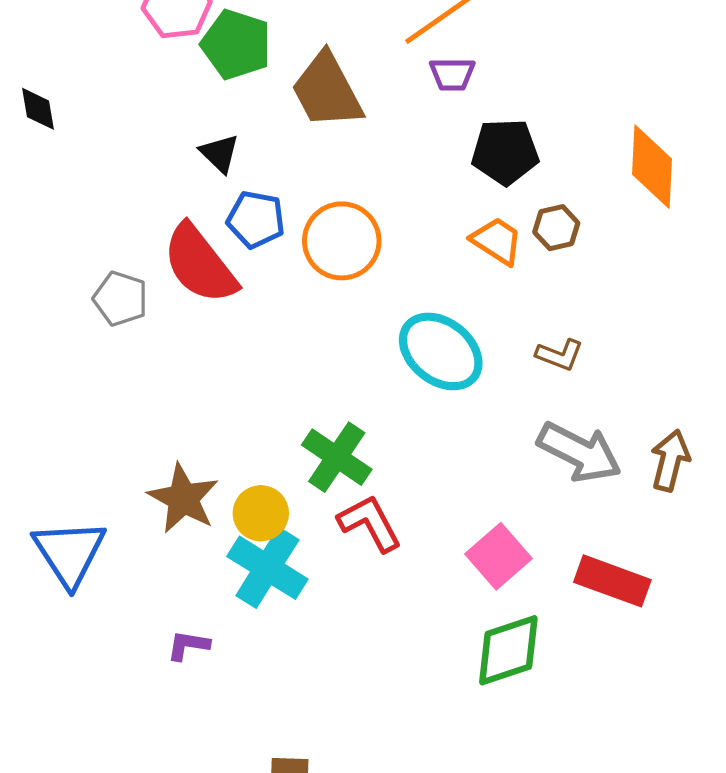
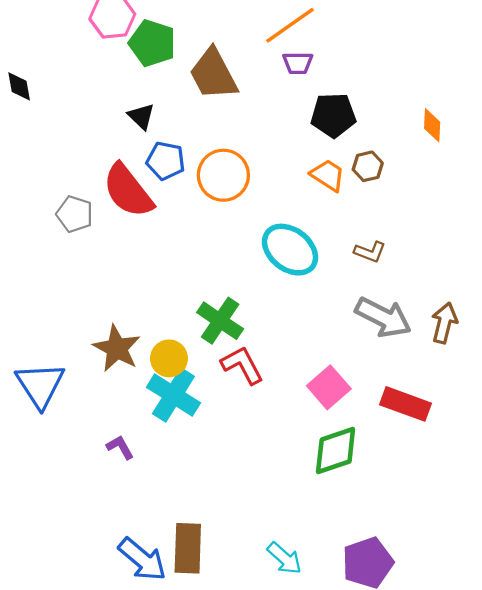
orange diamond: (652, 167) -> (432, 125), size x0.6
purple L-shape: (188, 645) -> (120, 447), turned 52

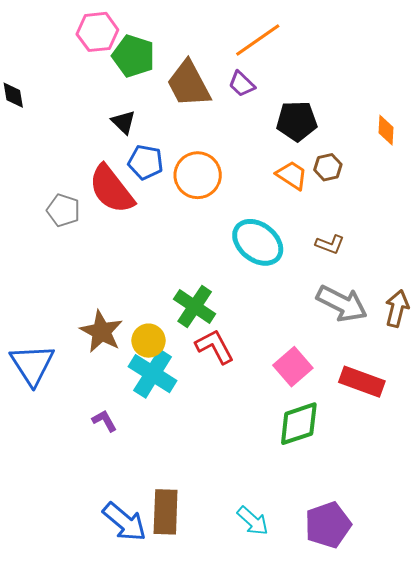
purple trapezoid: (298, 63) -> (242, 84), moved, turned 44

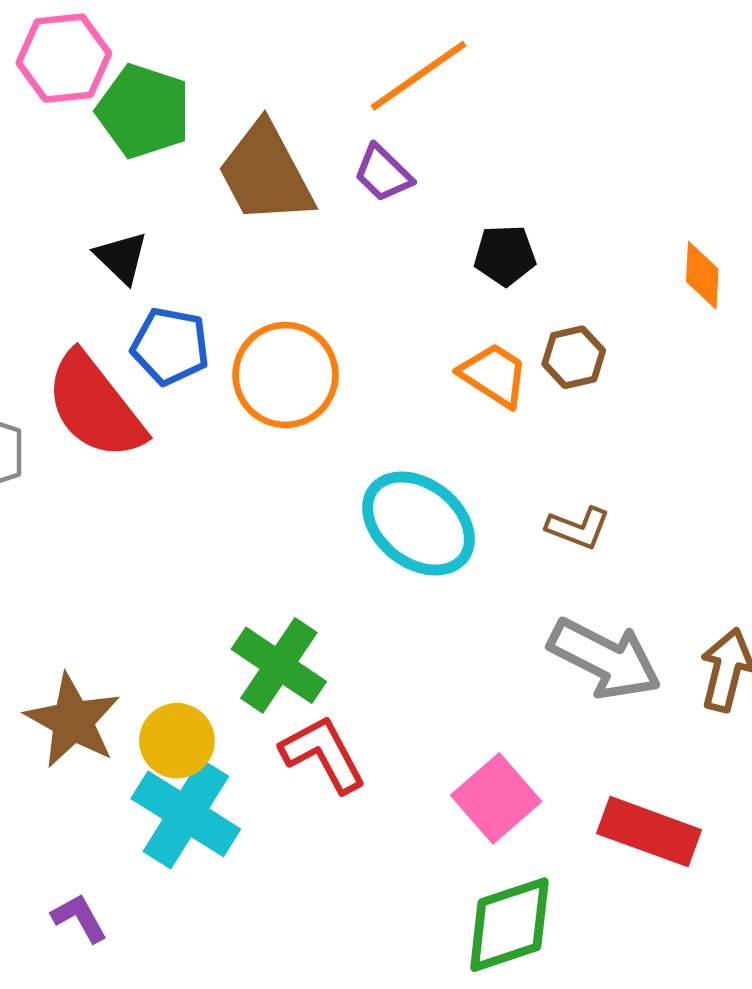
black pentagon: (297, 121) -> (505, 255), size x0.7

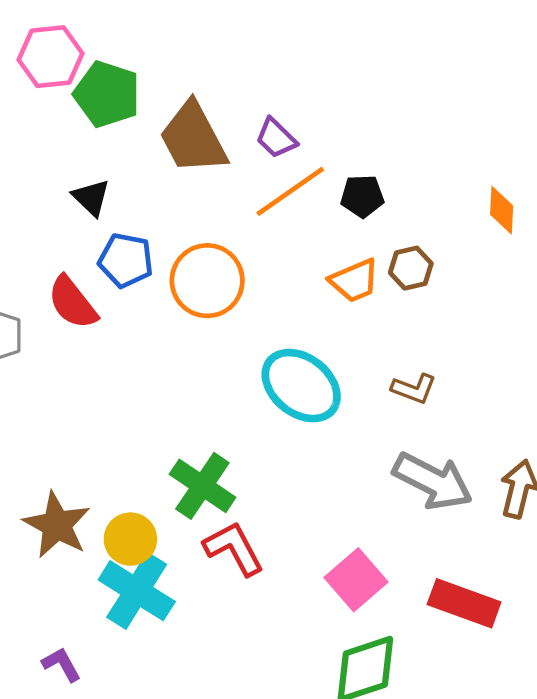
orange line: (419, 76) -> (290, 191), moved
orange trapezoid: (494, 375) -> (354, 281), turned 124
red semicircle: (95, 406) -> (72, 303), size x0.7

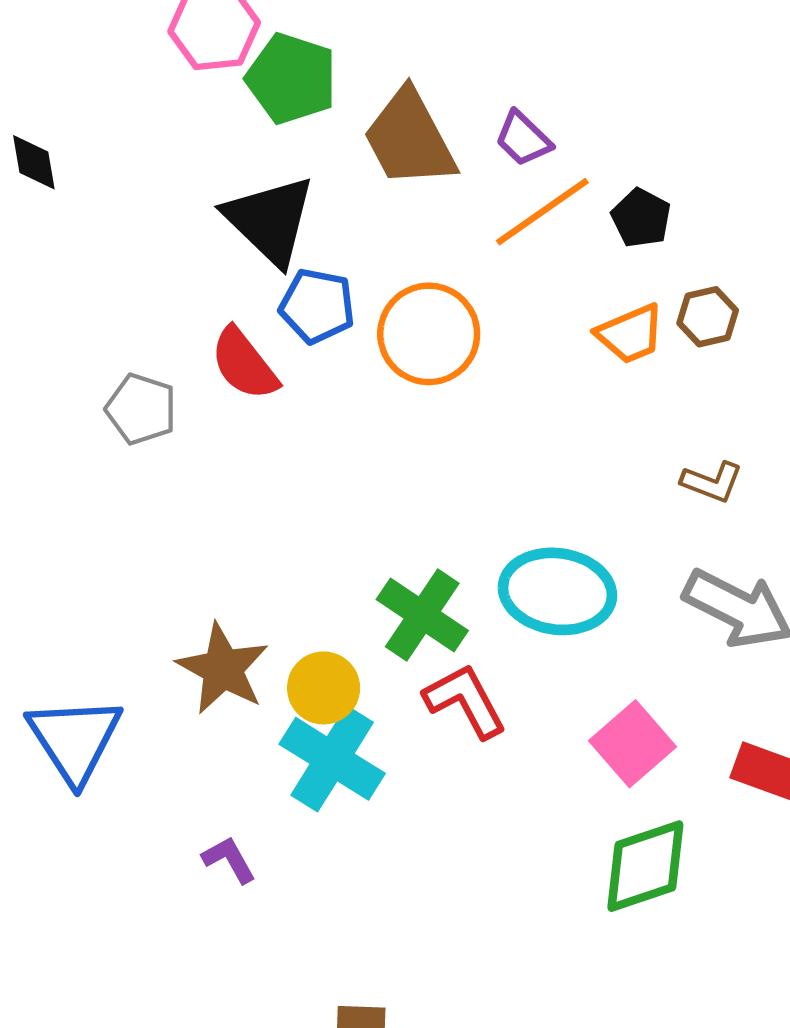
black pentagon: (362, 196) -> (641, 218), turned 30
black triangle: (91, 198) -> (270, 220), size x1.8
cyan ellipse: (301, 386) -> (557, 591), moved, turned -30

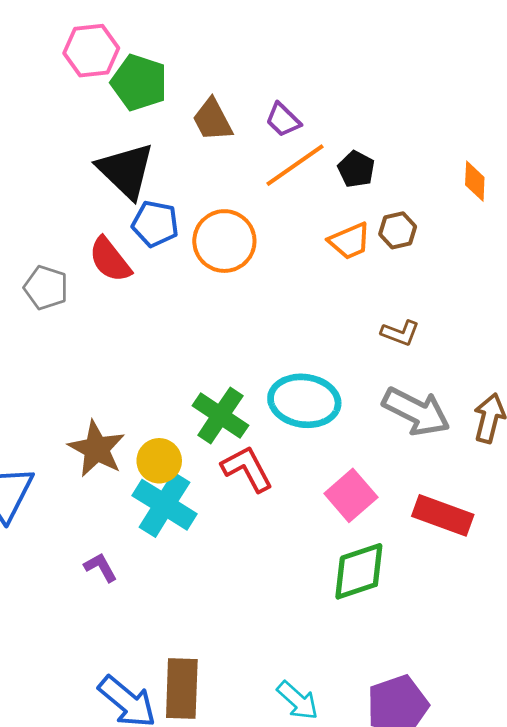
brown trapezoid: (409, 139) -> (212, 120), size x0.7

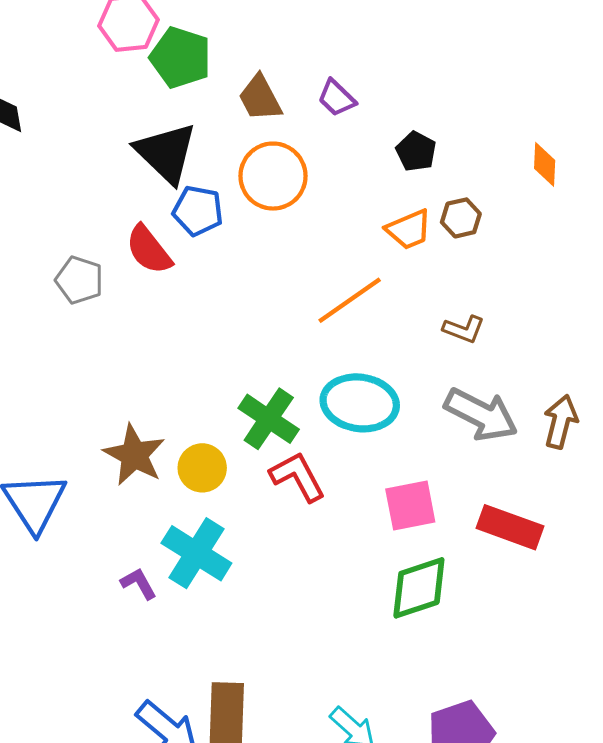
orange line: (295, 165) -> (350, 300), moved
orange circle: (224, 241) -> (273, 176), moved
pink square: (351, 495) -> (410, 506), turned 30
cyan cross: (164, 505) -> (196, 553), moved

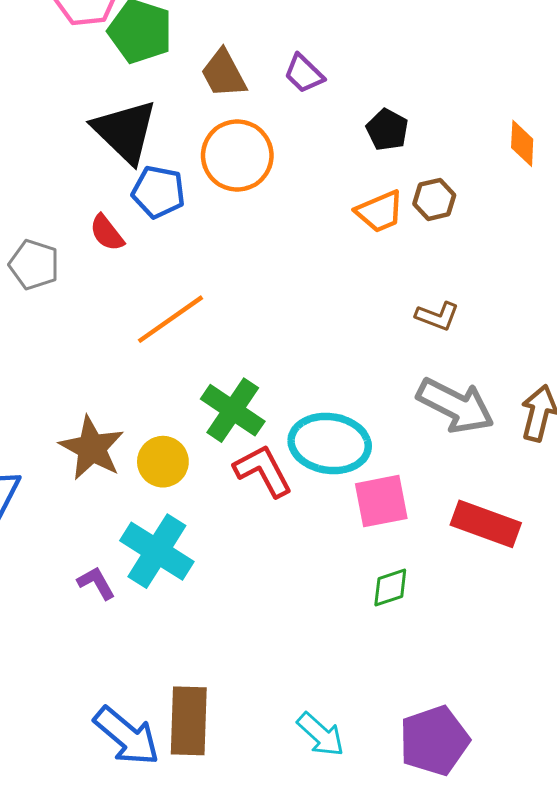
red semicircle: (149, 250) -> (107, 233), size x0.7
orange line: (350, 300) -> (171, 319), moved
cyan ellipse: (360, 403) -> (330, 443), moved
green diamond: (419, 588) -> (390, 587), size x0.6

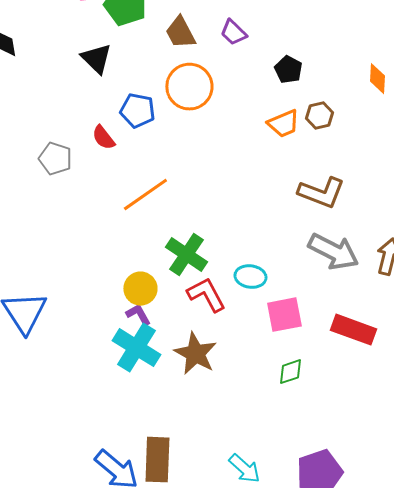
black triangle: (125, 131) -> (96, 59), moved, size x0.7
brown L-shape: (437, 316) -> (321, 193), size x1.6
cyan ellipse: (330, 443) -> (250, 277), size x0.6
brown star: (92, 448) -> (195, 354), moved
purple L-shape: (96, 583) -> (138, 315), moved

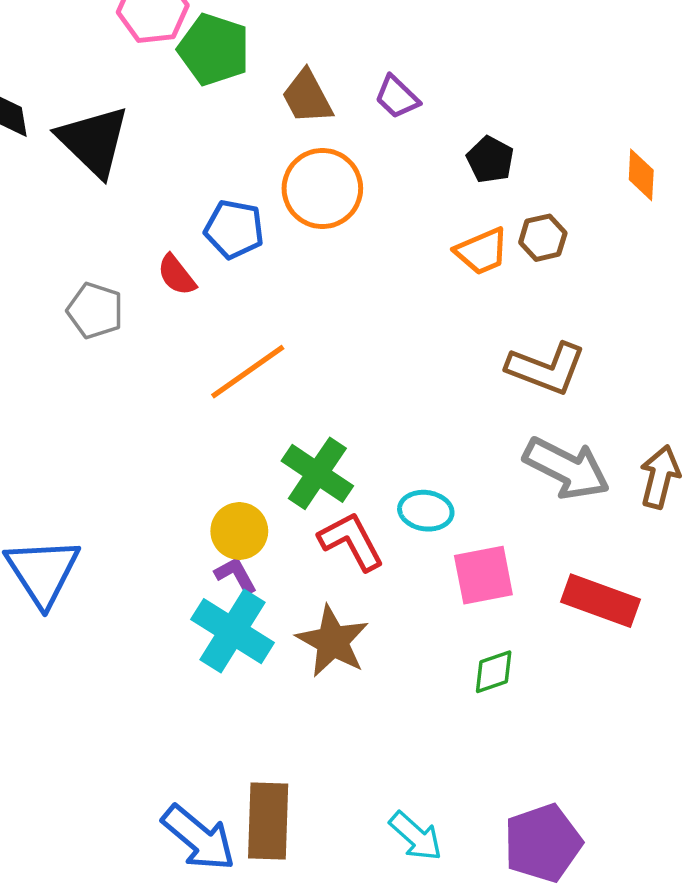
black triangle: (96, 59) -> (93, 141), moved, size x1.4

